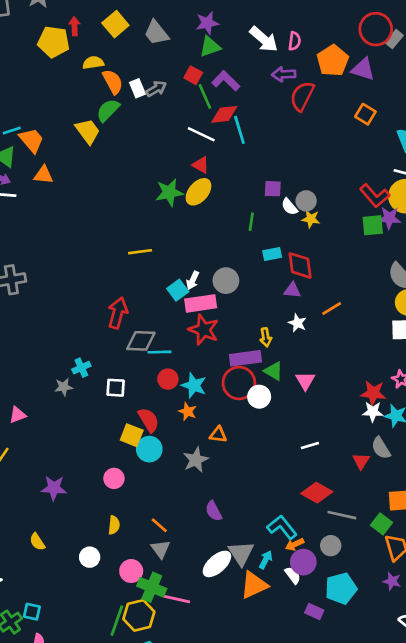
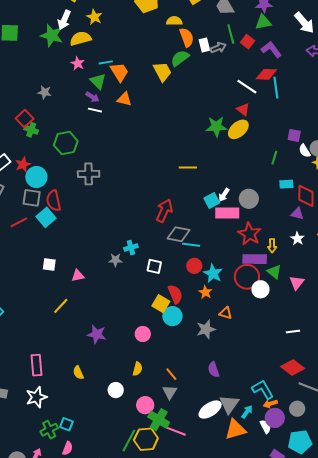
green line: (205, 97) -> (231, 34), moved
red star: (204, 330) -> (250, 234), moved

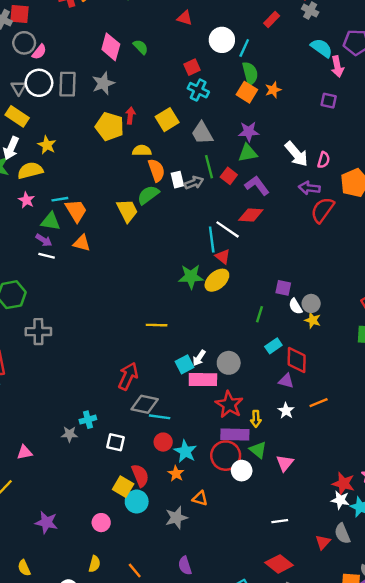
green triangle: (98, 81) -> (51, 221), turned -36
cyan line: (276, 88) -> (212, 239), moved
cyan rectangle: (286, 184) -> (273, 346), turned -32

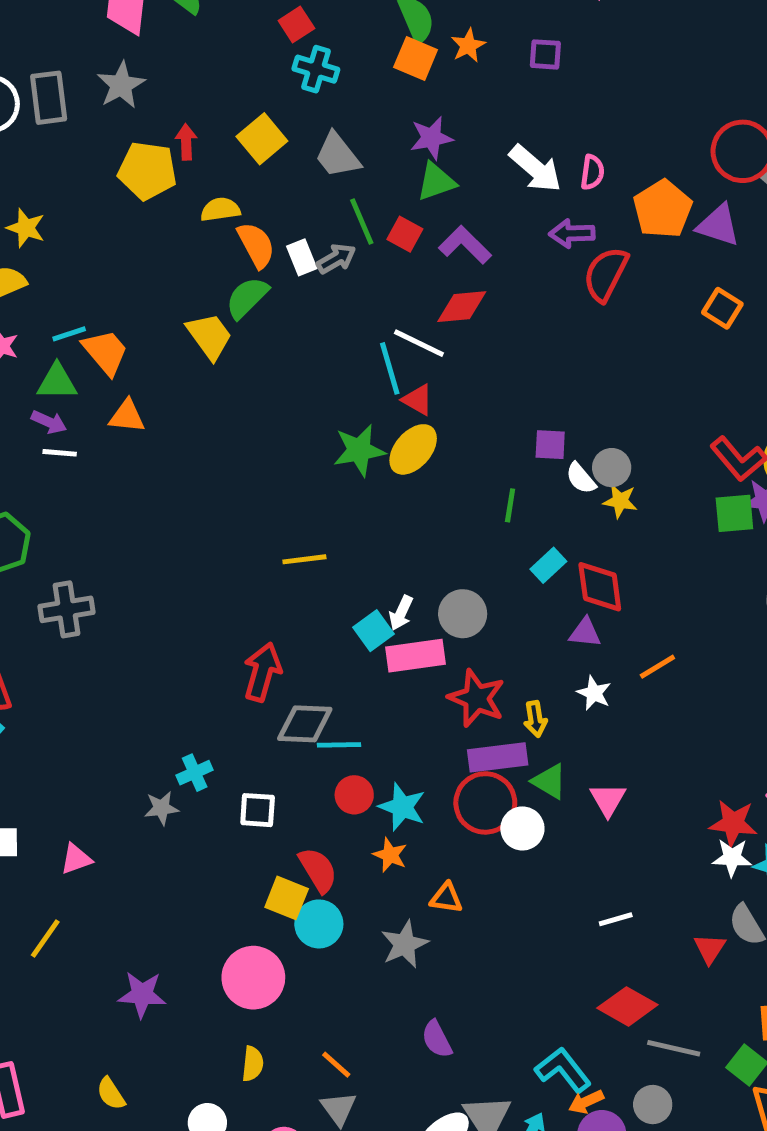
purple square: (329, 101) -> (545, 54), moved
pink circle: (101, 523) -> (253, 978), size x1.6

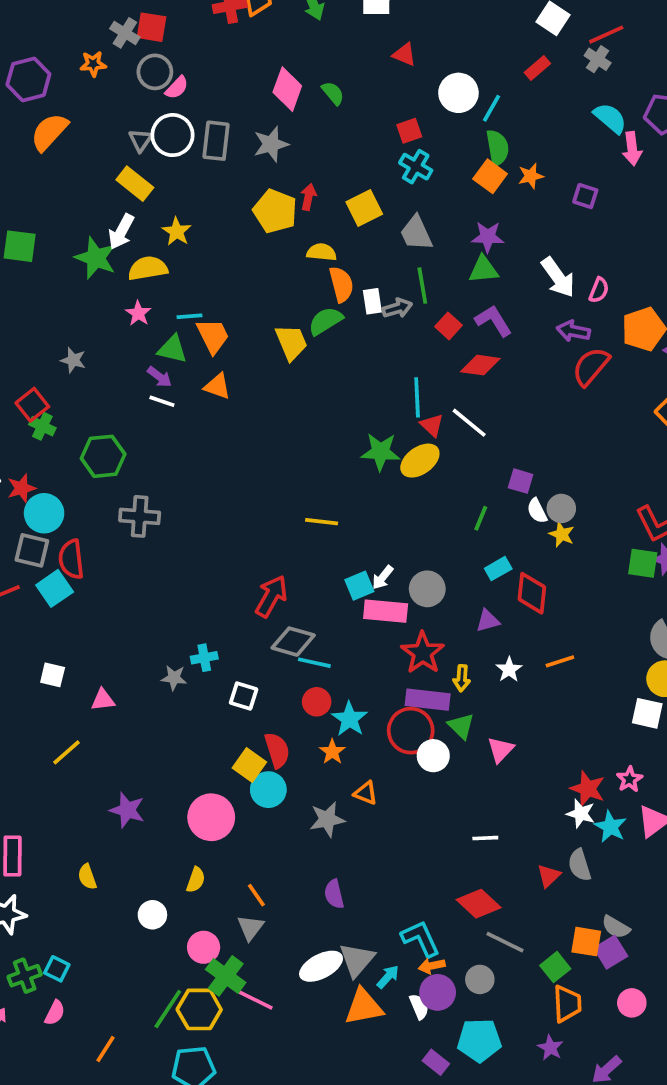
red square: (405, 234) -> (448, 326), moved
white line: (419, 343) -> (469, 423), moved
purple triangle: (585, 633) -> (488, 621), moved, turned -35

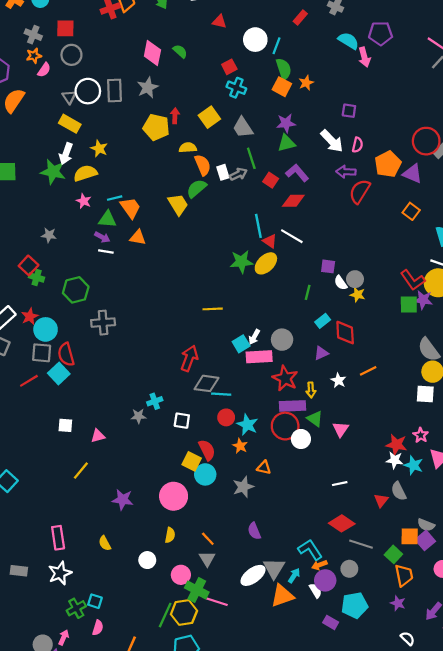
gray cross: (125, 33) -> (33, 35), moved
pink semicircle: (177, 88) -> (44, 70), moved
purple square: (585, 196) -> (349, 111), moved

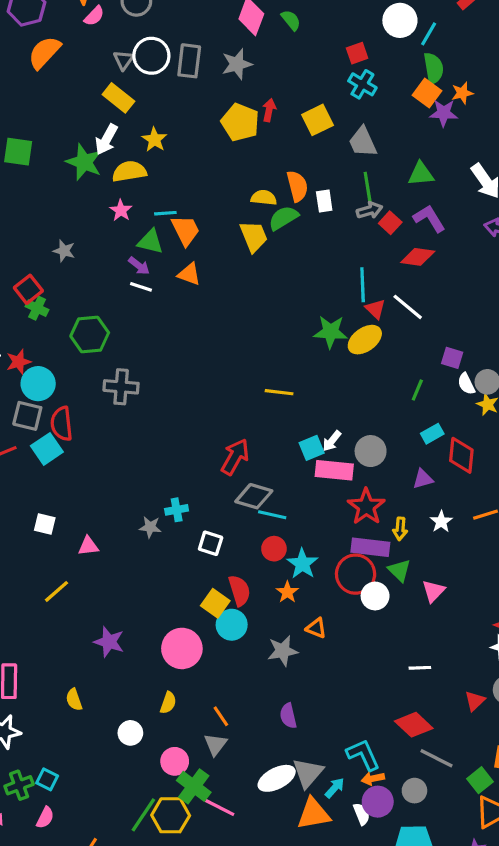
purple star: (286, 123) -> (444, 113), moved
yellow semicircle: (188, 148) -> (264, 198), moved
gray arrow: (238, 174) -> (369, 210), moved

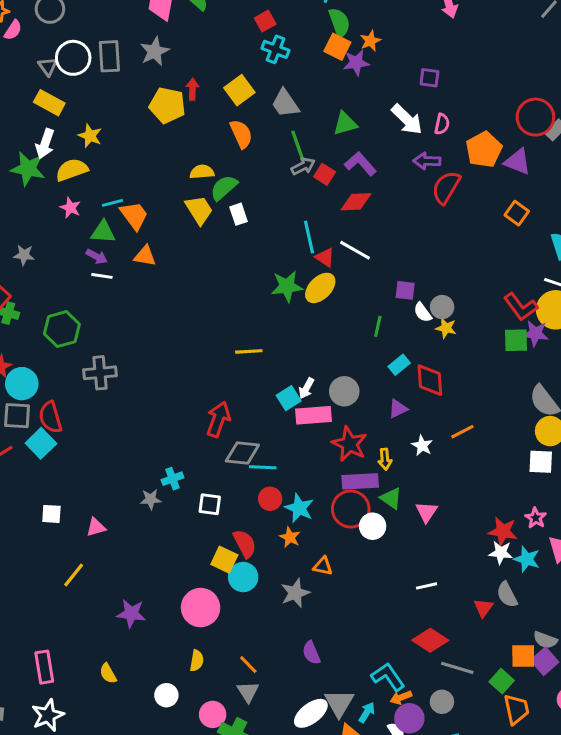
orange semicircle: (297, 186) -> (241, 134), moved
white rectangle: (324, 201) -> (239, 214), moved

